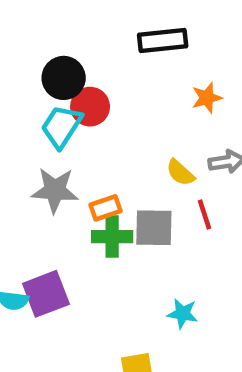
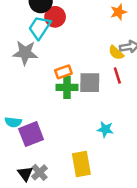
yellow semicircle: (180, 173) -> (116, 53), moved
gray star: (55, 190) -> (25, 53), moved
purple square: (46, 294) -> (31, 134), moved

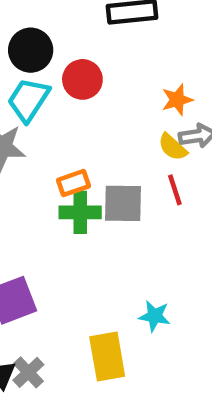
orange star: (118, 12) -> (177, 100), moved
red circle: (55, 17) -> (82, 79), moved
cyan star: (105, 129) -> (155, 316), moved

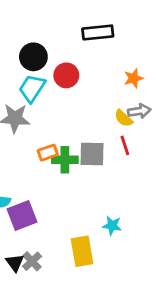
orange star: (177, 100) -> (134, 78), moved
orange rectangle: (73, 183) -> (48, 153), moved

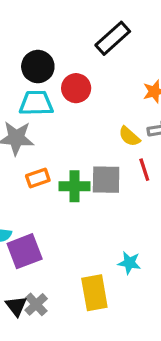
black rectangle: (98, 32) -> (113, 38), turned -36
cyan trapezoid: (32, 88) -> (36, 103), turned 56
yellow semicircle: (123, 118) -> (129, 136), moved
orange rectangle: (48, 153) -> (38, 178), moved

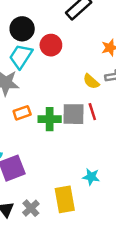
cyan trapezoid: (36, 103) -> (21, 56), turned -56
red line: (144, 170) -> (92, 112), moved
gray cross: (36, 304) -> (31, 208), moved

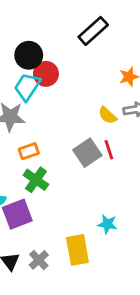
red circle: (51, 45) -> (46, 74), moved
gray square: (74, 114) -> (87, 153), turned -35
green cross: (50, 119) -> (36, 180), moved, turned 35

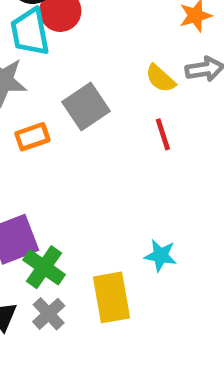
cyan trapezoid: (27, 87) -> (30, 32), turned -44
gray square: (87, 153) -> (86, 106), moved
green cross: (36, 180) -> (44, 267), moved

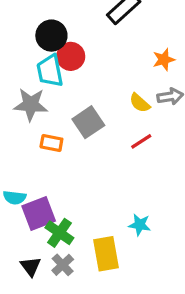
red line: (163, 134) -> (141, 141), turned 75
orange rectangle: (32, 137) -> (51, 143), turned 30

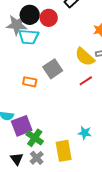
red circle: (71, 56) -> (49, 18), moved
cyan trapezoid: (50, 71) -> (29, 37), turned -75
yellow semicircle: (140, 103) -> (85, 57), size x1.5
gray star: (31, 104) -> (17, 25), moved

